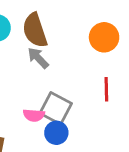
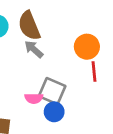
orange circle: (104, 37) -> (87, 47), moved

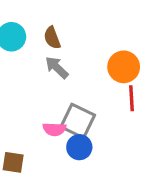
brown semicircle: (29, 26) -> (52, 38), size x0.6

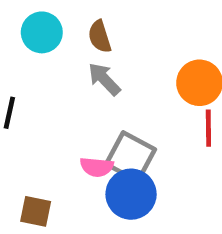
blue circle: (79, 147) -> (131, 194), size x1.4

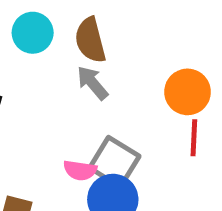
brown semicircle: (100, 37) -> (90, 40), size x1.4

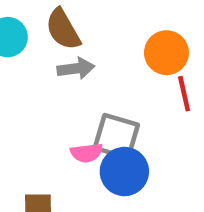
gray arrow: (92, 83) -> (76, 68), turned 138

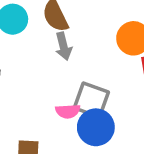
gray arrow: (76, 68) -> (63, 46), turned 80

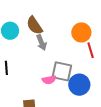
blue circle: (96, 127) -> (79, 85), moved

